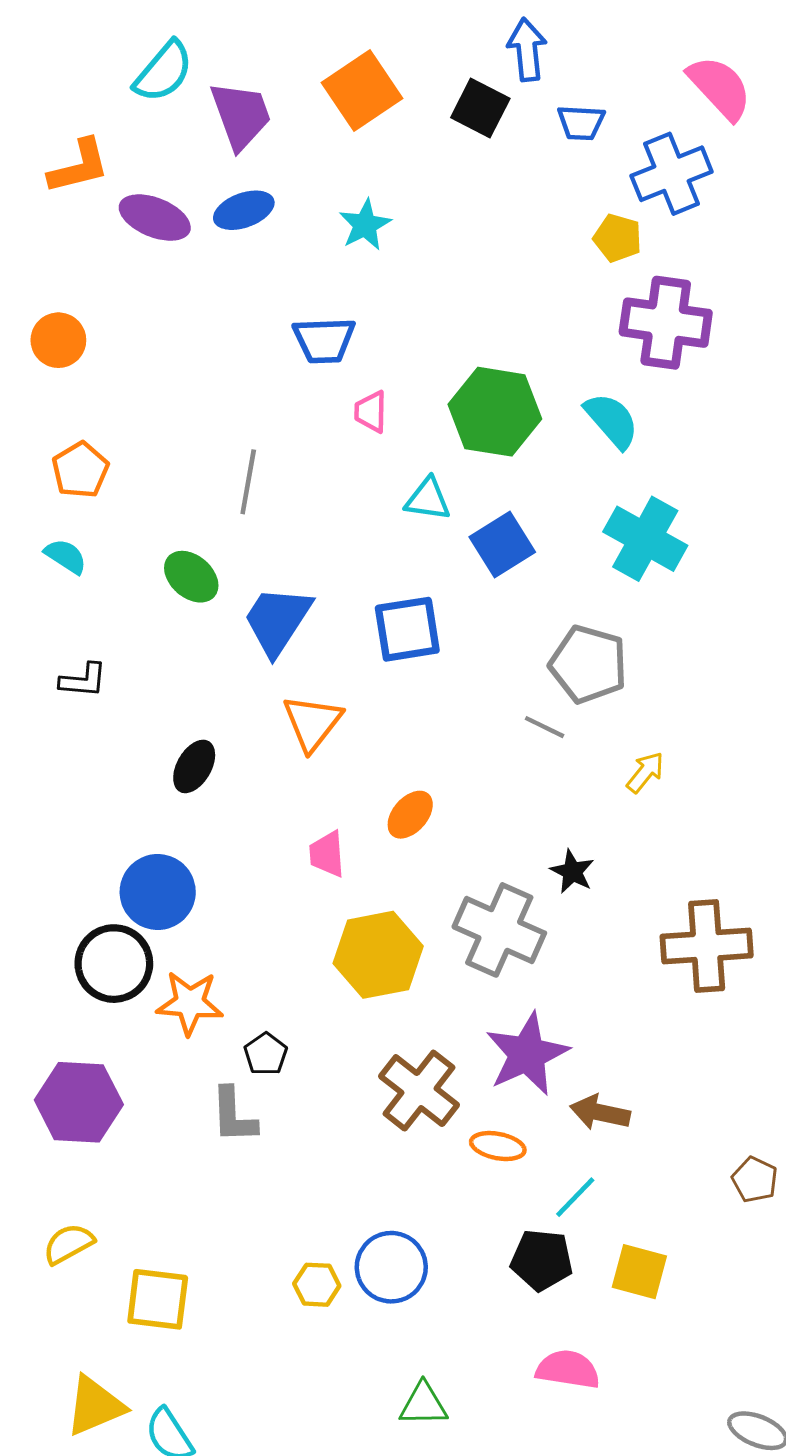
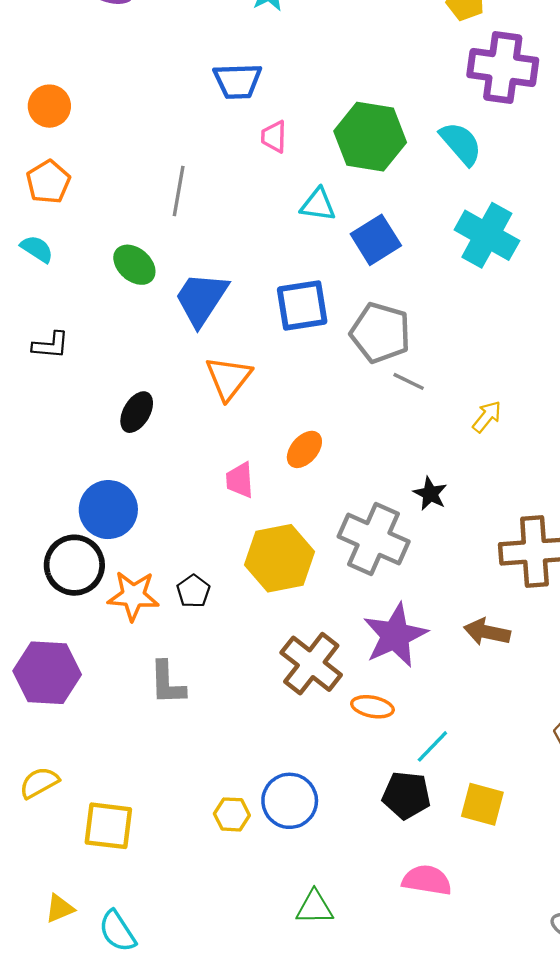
orange circle: (58, 340) -> (49, 106), moved
gray pentagon: (588, 664) -> (380, 333), moved
black pentagon: (266, 1054) -> (193, 591), moved
brown arrow: (600, 1112) -> (487, 632), moved
yellow triangle: (95, 1406) -> (60, 908), size x0.6

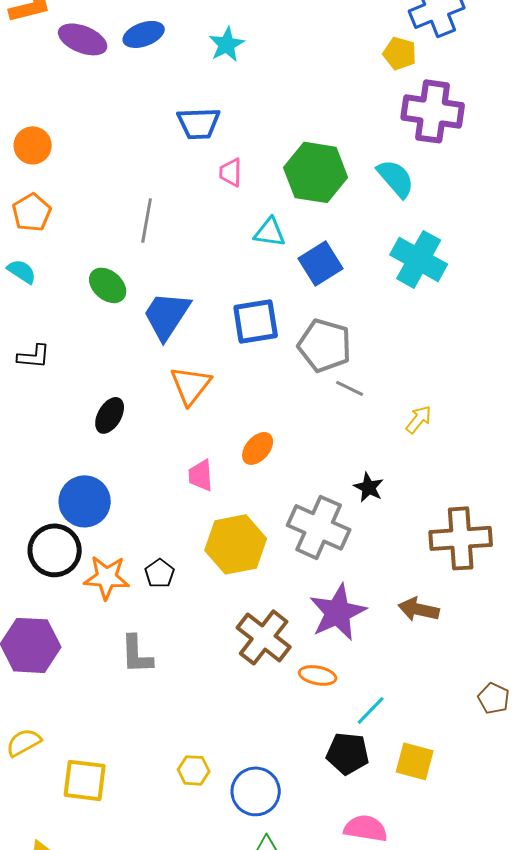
blue circle: (290, 801) -> (256, 791), moved

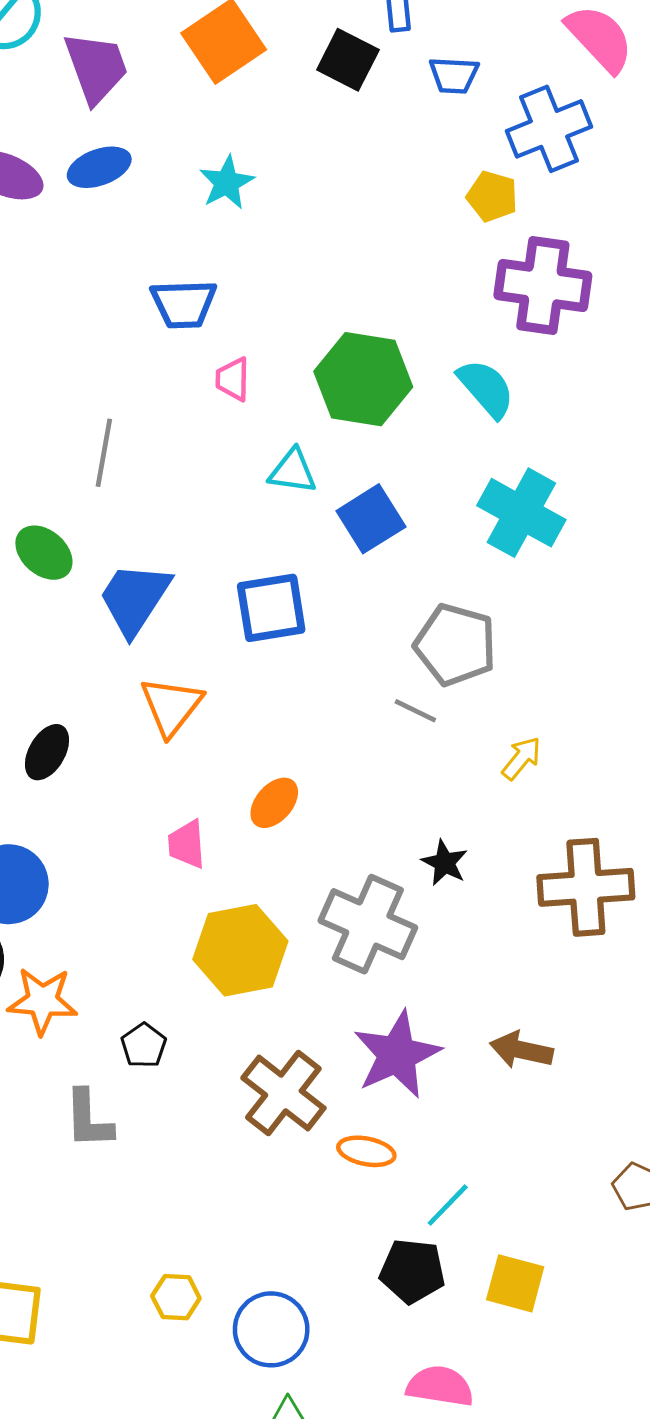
gray pentagon: (325, 345) -> (455, 645), moved
brown cross: (461, 538) -> (586, 887), moved
black pentagon: (160, 573) -> (144, 1045), moved

